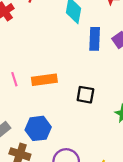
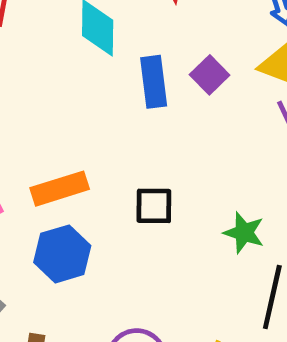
blue hexagon: (38, 128) -> (62, 254), moved

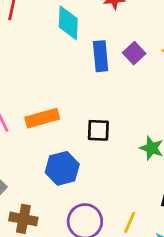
blue hexagon: (62, 254) -> (62, 168), moved

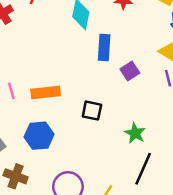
purple square: (134, 53) -> (130, 71), moved
blue hexagon: (62, 168) -> (39, 136), moved

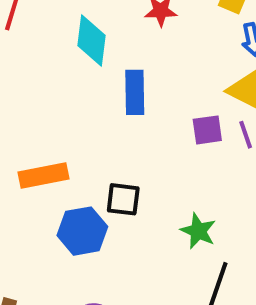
purple square: (130, 71) -> (207, 130), moved, turned 30
blue hexagon: (39, 136) -> (82, 231), moved

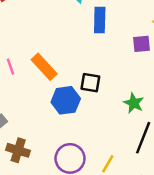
orange rectangle: (43, 175) -> (44, 67), turned 56

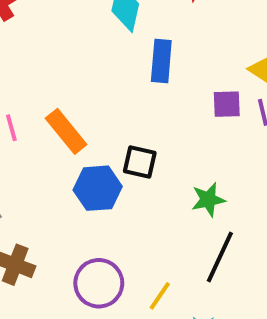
green star: (134, 103) -> (208, 200), turned 30

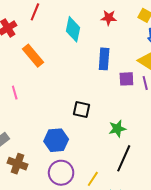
blue rectangle: (161, 61) -> (104, 59), moved
orange rectangle: (66, 131) -> (33, 56), moved
blue hexagon: (98, 188) -> (56, 140), moved

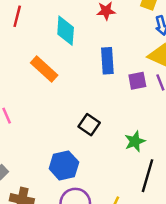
orange rectangle: (33, 56) -> (44, 69), moved
black square: (82, 110) -> (89, 125), turned 30

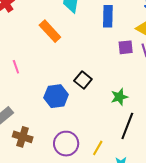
blue rectangle: (107, 61) -> (108, 16), moved
blue hexagon: (64, 165) -> (56, 96), moved

